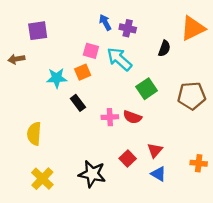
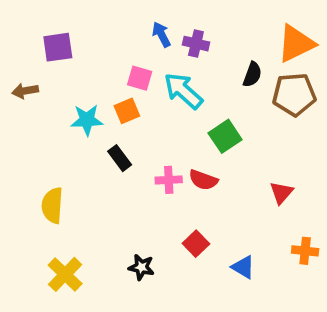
brown pentagon: (192, 96) -> (294, 94), moved
red triangle: (155, 150) -> (281, 193), moved
black star: (92, 174) -> (141, 267), size x0.6

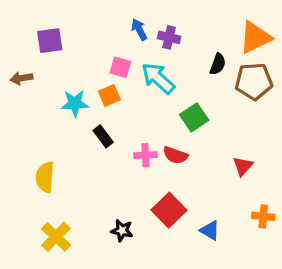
red square: (196, 244) -> (169, 210), size x1.5

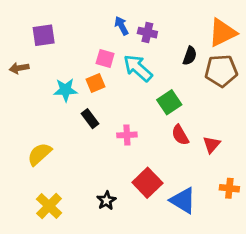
red semicircle: (175, 155) -> (180, 135), moved, turned 40
yellow semicircle: (45, 177) -> (40, 154), turned 44
black star: (122, 231) -> (106, 201), turned 30
blue triangle: (210, 231) -> (183, 201), size x1.5

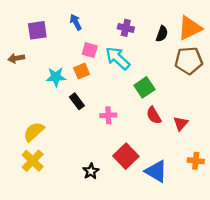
blue arrow: (121, 26) -> (76, 22), moved
black semicircle: (190, 56) -> (162, 34), moved
yellow cross: (49, 206) -> (33, 161), moved

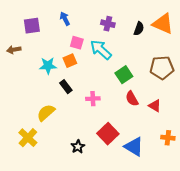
orange triangle: (190, 28) -> (163, 24), turned 50
brown pentagon: (189, 61) -> (162, 68), moved
red triangle: (181, 123) -> (155, 106), turned -40
yellow semicircle: (34, 132) -> (46, 113), moved

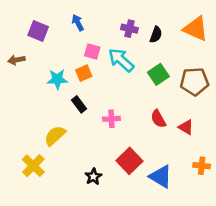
purple square: (32, 26) -> (38, 31), turned 30
black semicircle: (139, 29) -> (156, 35), moved
green square: (124, 75) -> (158, 74), moved

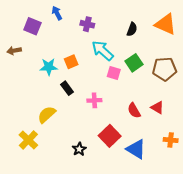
blue arrow: (78, 23) -> (57, 13), moved
purple cross: (129, 29) -> (87, 24), moved
pink square: (92, 51) -> (114, 73), moved
red semicircle: (158, 119) -> (134, 111), moved

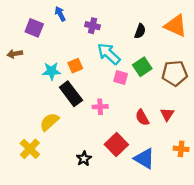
black rectangle: (67, 88) -> (71, 94), size x1.6
red triangle: (157, 107) -> (167, 114), turned 32

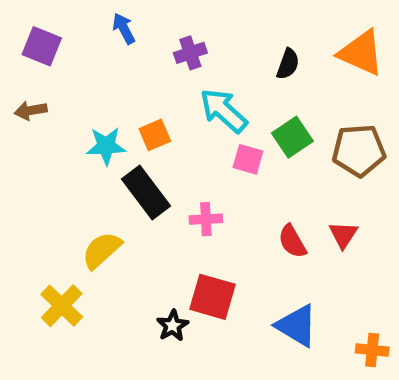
purple cross: (93, 26) -> (190, 53), turned -32
purple square: (34, 28) -> (42, 46), moved
red square: (116, 145) -> (212, 297), moved, turned -30
orange cross: (181, 149) -> (372, 350), moved

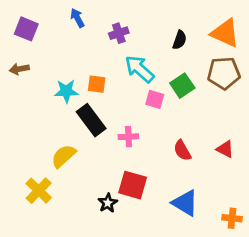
orange square: (155, 135) -> (97, 84), turned 30
brown pentagon: (359, 150) -> (224, 73), moved
red triangle: (343, 235) -> (225, 149), moved, turned -36

